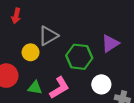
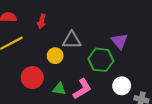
gray triangle: (48, 36) -> (72, 40), turned 30
purple triangle: (110, 43) -> (120, 41), moved, turned -36

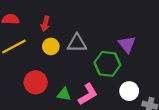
yellow circle: (55, 56) -> (51, 46), moved

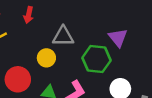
yellow circle: (51, 46) -> (46, 58), moved

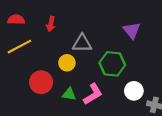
purple triangle: (118, 38) -> (132, 30), moved

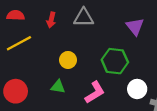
gray triangle: (82, 43) -> (84, 18), moved
red circle: (41, 82) -> (16, 91), moved
green triangle: (69, 94) -> (58, 87), moved

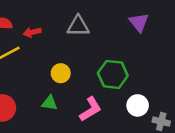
red arrow: (51, 20) -> (32, 32), moved, turned 64
purple triangle: (135, 27) -> (139, 22), moved

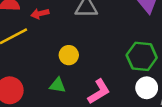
green hexagon: (113, 74) -> (142, 56), moved

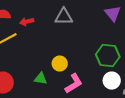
yellow circle: (69, 55) -> (60, 64), moved

